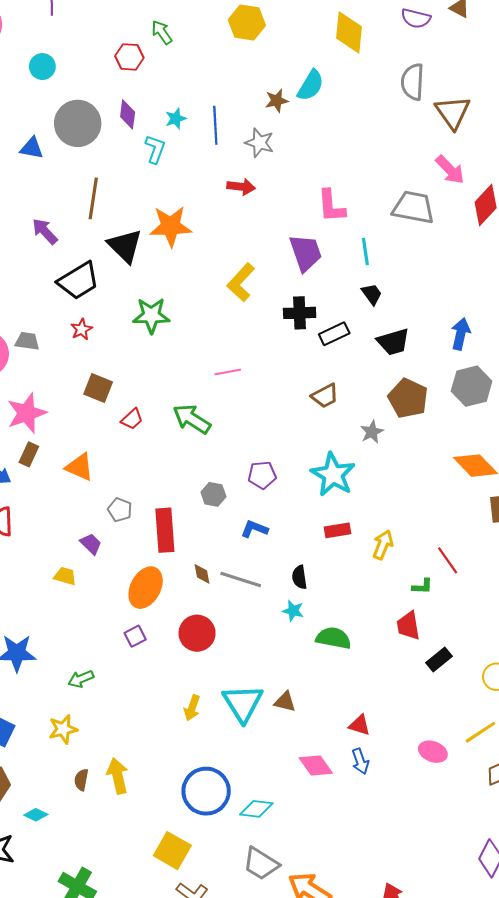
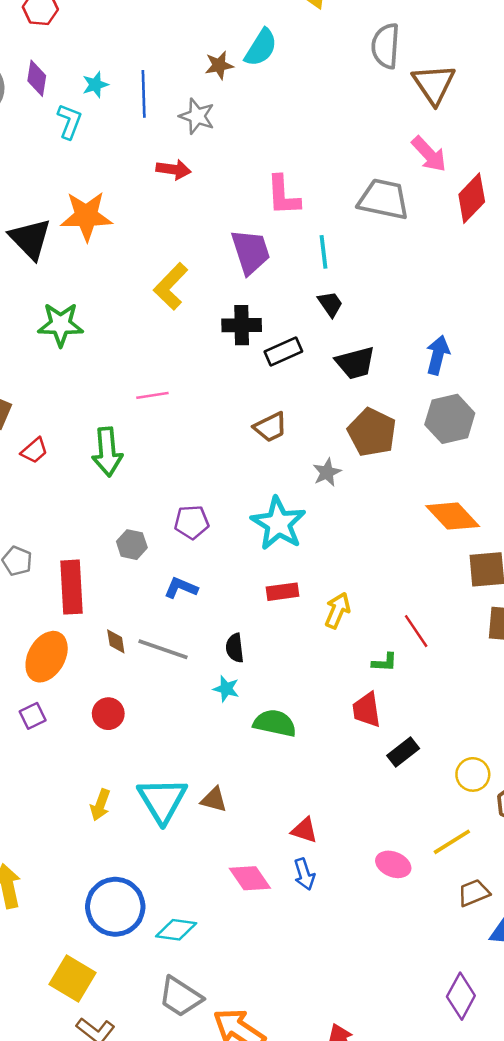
green arrow: (192, 419) -> (107, 452), turned -129
red circle: (197, 633) -> (108, 714), size x0.7

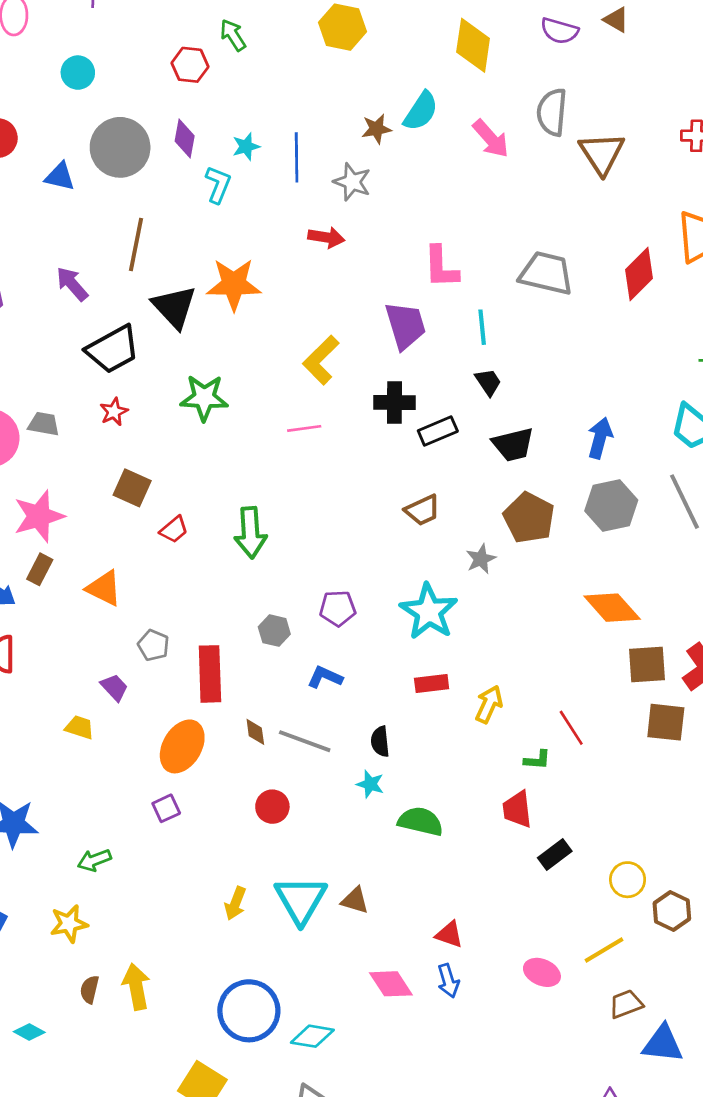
pink arrow: (429, 154) -> (491, 139), moved
pink line: (152, 395) -> (304, 428), moved
red circle: (108, 714) -> (272, 807), moved

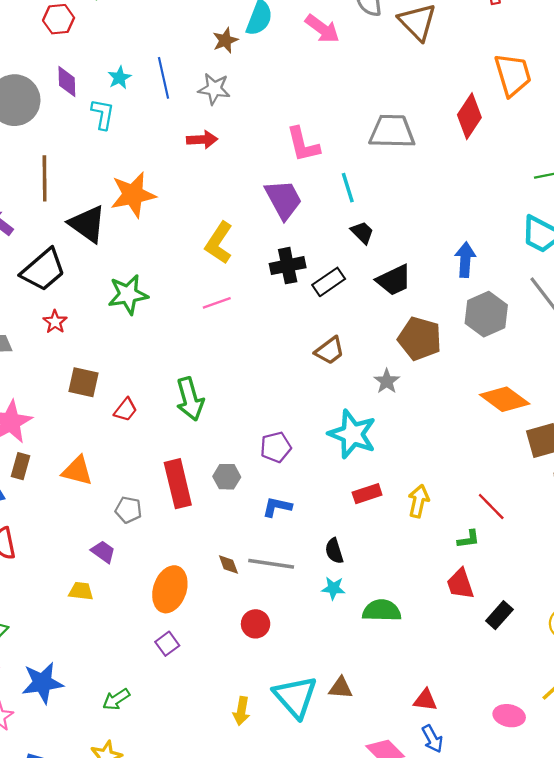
red rectangle: (210, 674) -> (178, 484), moved

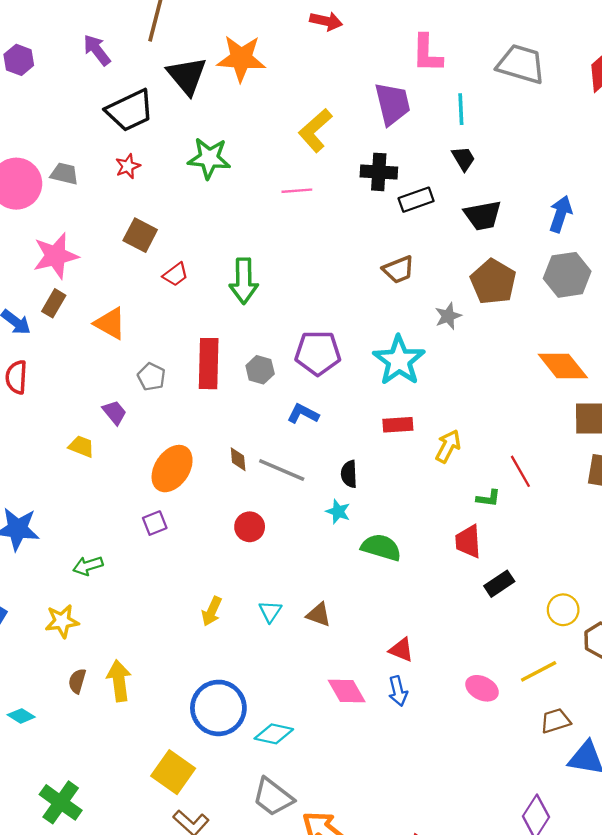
purple pentagon: (276, 447) -> (318, 353), size x1.4
cyan triangle: (295, 697) -> (270, 611), size x0.5

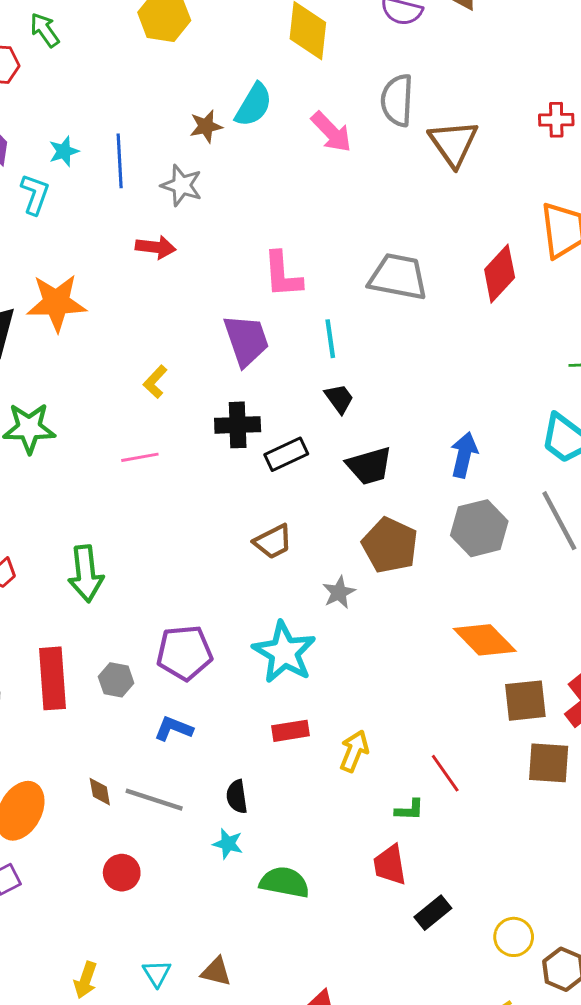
yellow L-shape: (315, 130) -> (155, 382), size x0.6

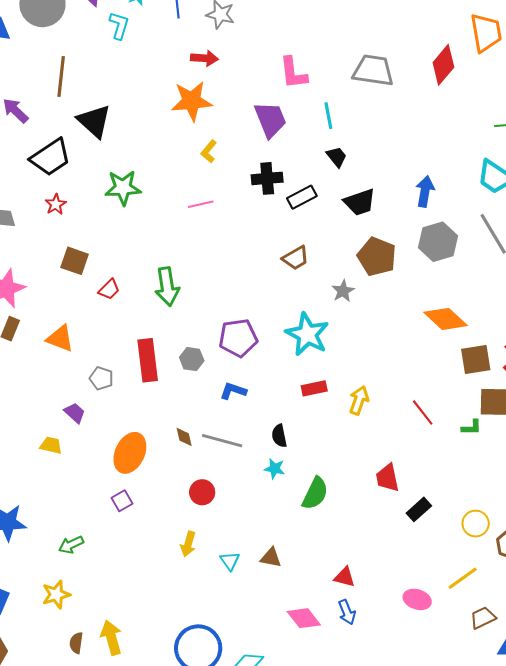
orange star: (56, 303) -> (192, 101), moved
green L-shape: (409, 810) -> (471, 427), moved
green semicircle: (284, 882) -> (315, 493), turned 108
yellow arrow: (85, 980) -> (188, 544), moved

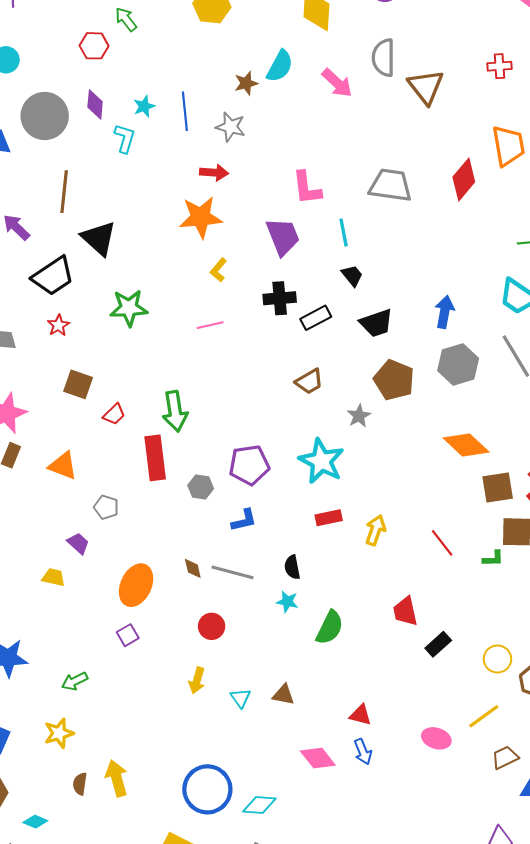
red rectangle: (148, 360) -> (155, 458), moved
blue L-shape: (233, 391) -> (244, 520), turned 148

